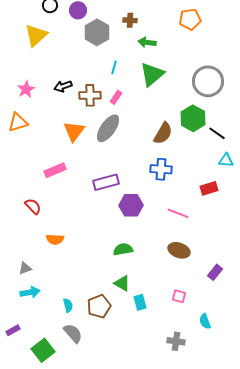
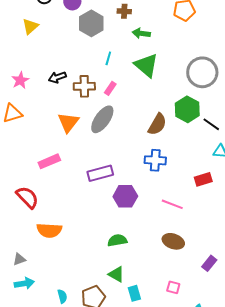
yellow triangle: (36, 35) -> (30, 26), size x0.7
green triangle: (152, 74) -> (146, 65), turned -40
red semicircle: (33, 206) -> (27, 197), size x1.4
orange semicircle: (55, 239) -> (49, 230), size x1.4

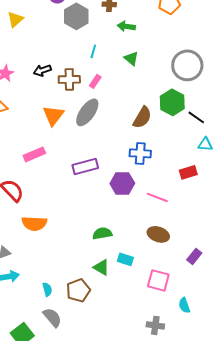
green triangle: (146, 65) -> (131, 58), size x0.6
purple hexagon: (125, 196) -> (122, 183), moved
pink square: (173, 287) -> (158, 280), size x1.6
cyan rectangle: (134, 293) -> (125, 259), moved, turned -56

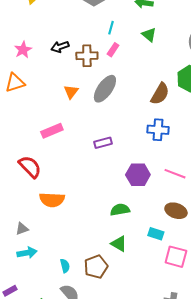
pink rectangle: (95, 81) -> (113, 50), moved
orange triangle: (53, 115) -> (71, 92), size x0.7
purple rectangle: (85, 166) -> (103, 143), size x0.7
purple hexagon: (122, 183) -> (138, 175), moved
cyan rectangle: (125, 259) -> (156, 234), moved

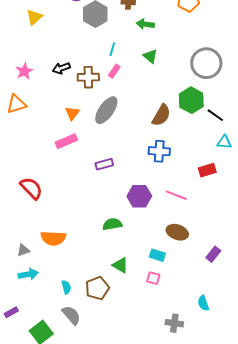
pink rectangle: (52, 131) -> (66, 141), moved
orange semicircle: (52, 200) -> (53, 238), moved
green semicircle: (120, 210) -> (112, 224), moved
pink square: (176, 257) -> (153, 278), moved, size x0.6

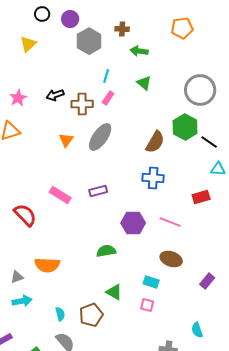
pink rectangle: (66, 141) -> (60, 195), moved, turned 55

